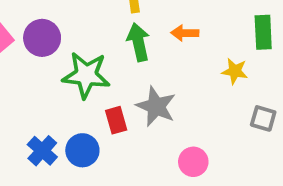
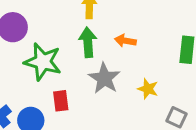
yellow star: (235, 71) -> (148, 89), moved
gray star: (156, 106) -> (104, 78), moved

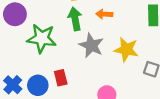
yellow star: (148, 89) -> (126, 50), size x1.5
red rectangle: (61, 101) -> (61, 78), moved

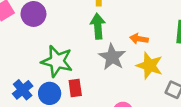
orange arrow: (104, 14) -> (139, 39), moved
green star: (42, 38) -> (57, 61), moved

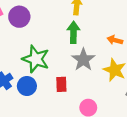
orange arrow: (139, 39) -> (115, 40), moved
red rectangle: (75, 88) -> (61, 84), moved

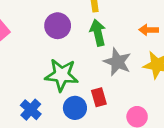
purple circle: (19, 17) -> (58, 26), moved
blue circle: (27, 86) -> (75, 108), moved

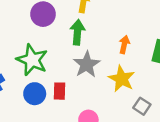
orange arrow: (149, 30) -> (124, 45), turned 84

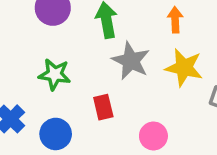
green star: (32, 60) -> (55, 74), size x0.7
blue circle: (35, 94) -> (56, 134), moved

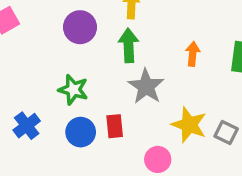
yellow star: (184, 68) -> (189, 125), moved
blue circle: (56, 134) -> (81, 132), moved

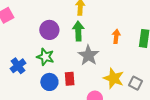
purple circle: (80, 27) -> (49, 30), moved
blue cross: (27, 126) -> (18, 66), moved

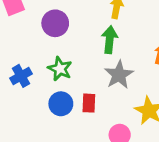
purple circle: (49, 30) -> (55, 23), moved

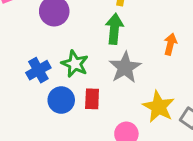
green star: (60, 69) -> (75, 64), moved
blue cross: (21, 76) -> (38, 70), moved

